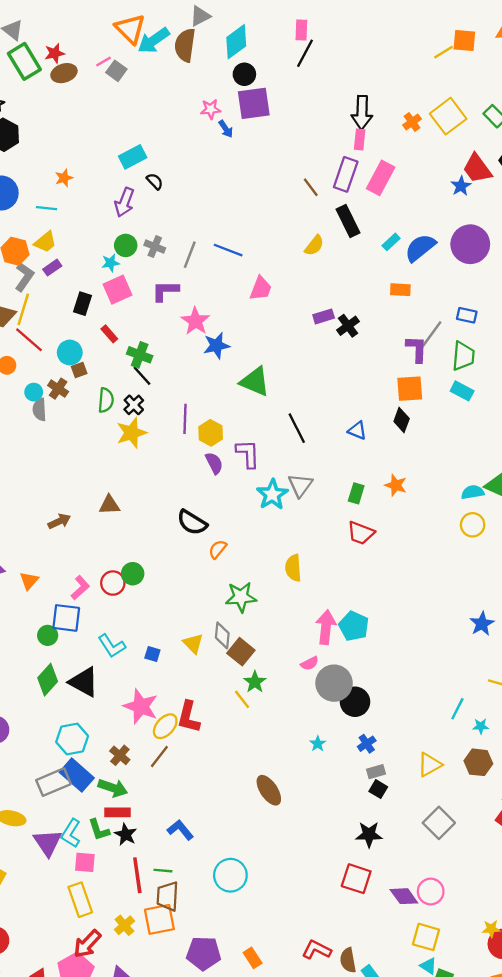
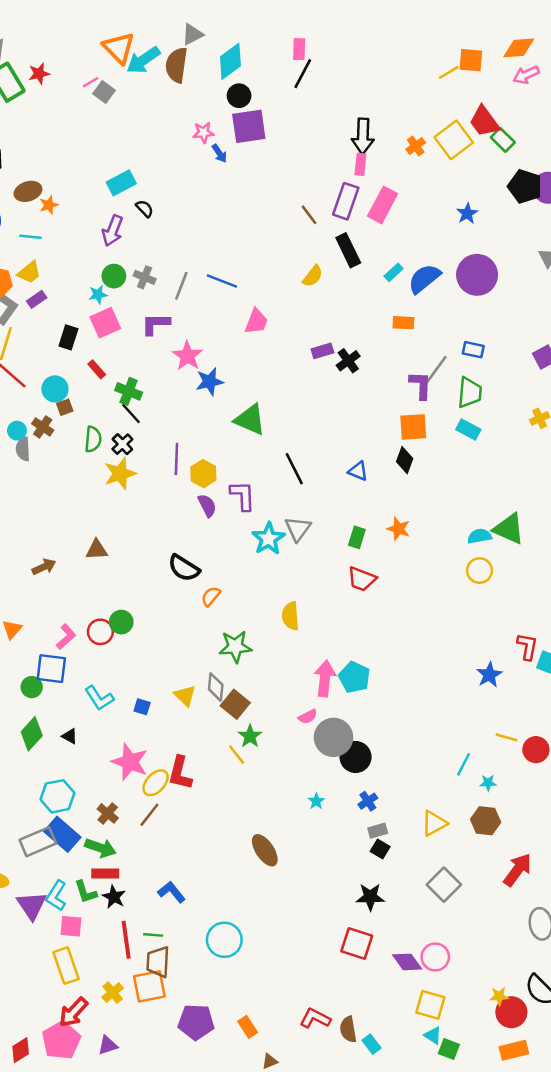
brown ellipse: (64, 73) -> (28, 191), moved
red trapezoid: (477, 169) -> (484, 121), moved
black triangle: (84, 682) -> (70, 736), size x0.5

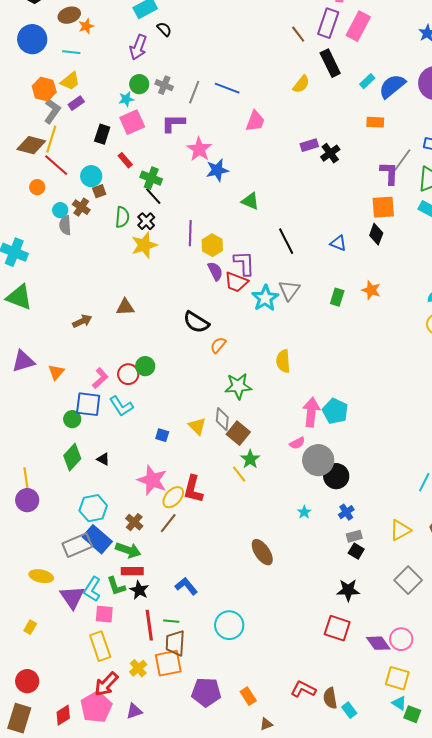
green triangle: (250, 420) -> (250, 201), size x0.7
red trapezoid: (362, 579) -> (236, 282), moved
cyan L-shape: (99, 698) -> (121, 406), moved

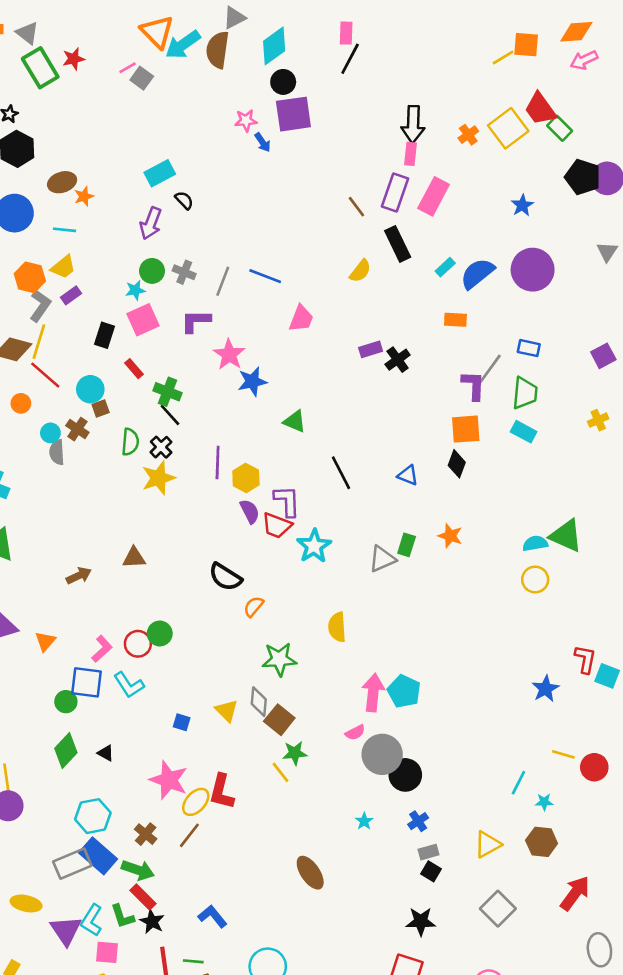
gray triangle: (289, 290) -> (382, 559), moved, turned 30
green star: (250, 459) -> (295, 753), turned 30
red rectangle: (132, 571) -> (143, 897), turned 45

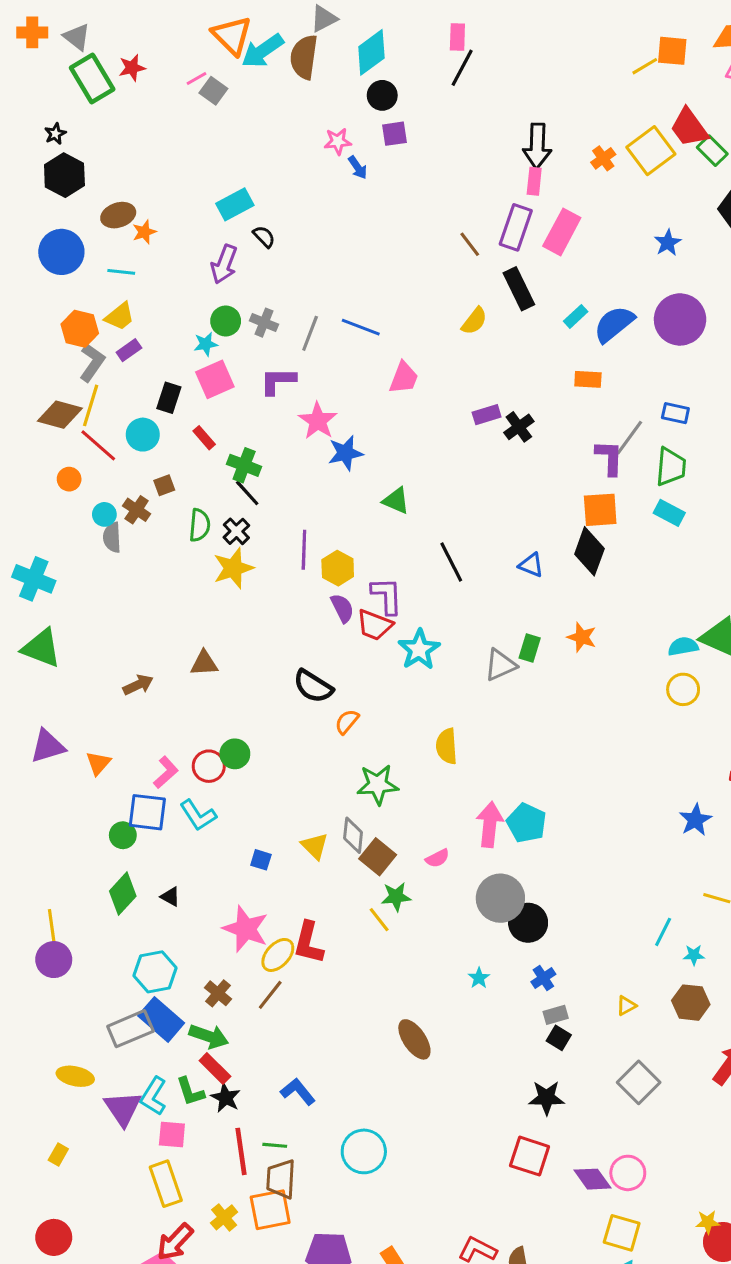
purple square: (293, 114) -> (394, 134), size x0.6
cyan circle: (90, 389) -> (143, 435), moved
black diamond: (457, 464) -> (589, 551), size x1.4
pink semicircle: (355, 732) -> (437, 858), moved
yellow triangle: (488, 844) -> (626, 1006), size x0.6

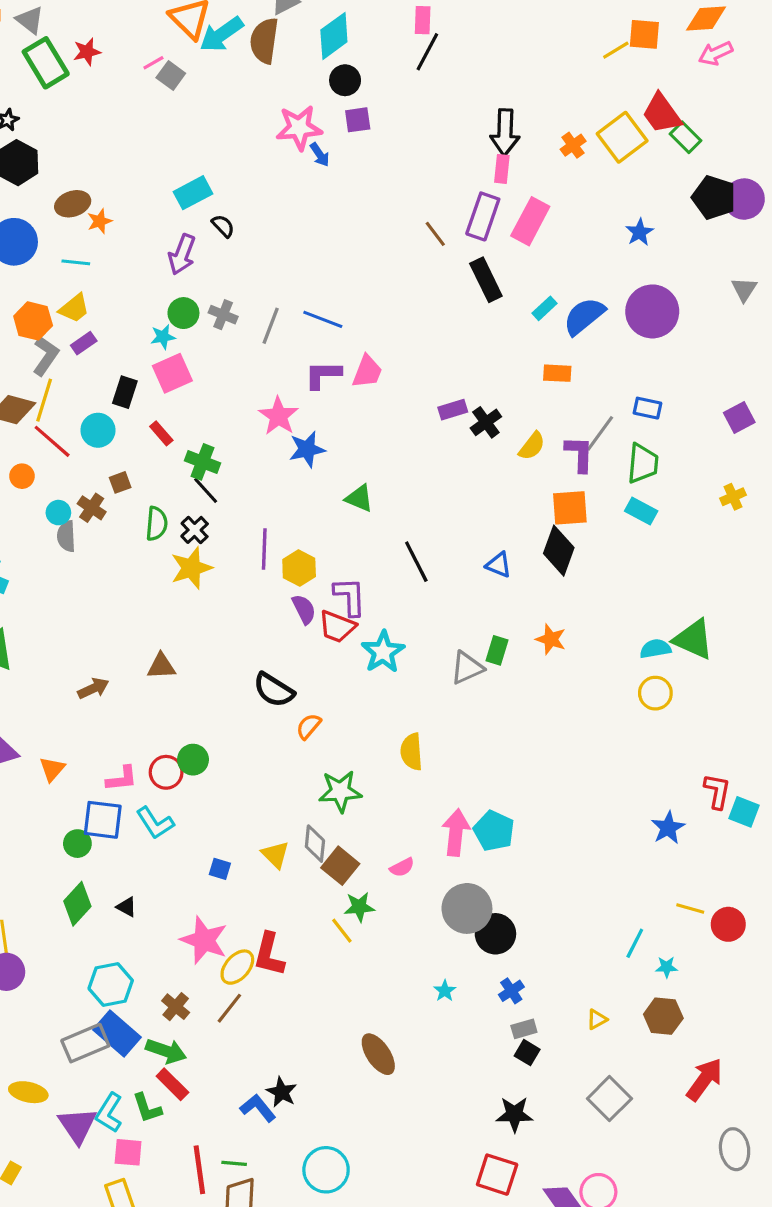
pink star: (338, 141) -> (299, 128), size x1.6
yellow semicircle: (474, 321) -> (532, 446), moved
purple L-shape: (278, 381) -> (323, 375), moved
pink L-shape: (166, 772) -> (122, 779), turned 36
black star: (226, 1098) -> (282, 1092), moved

